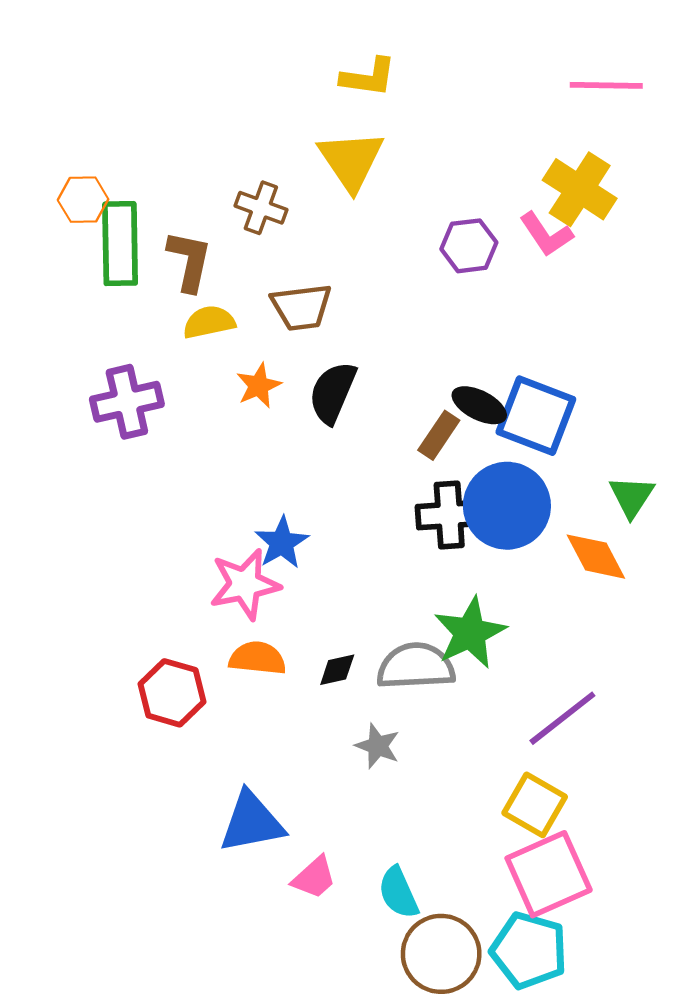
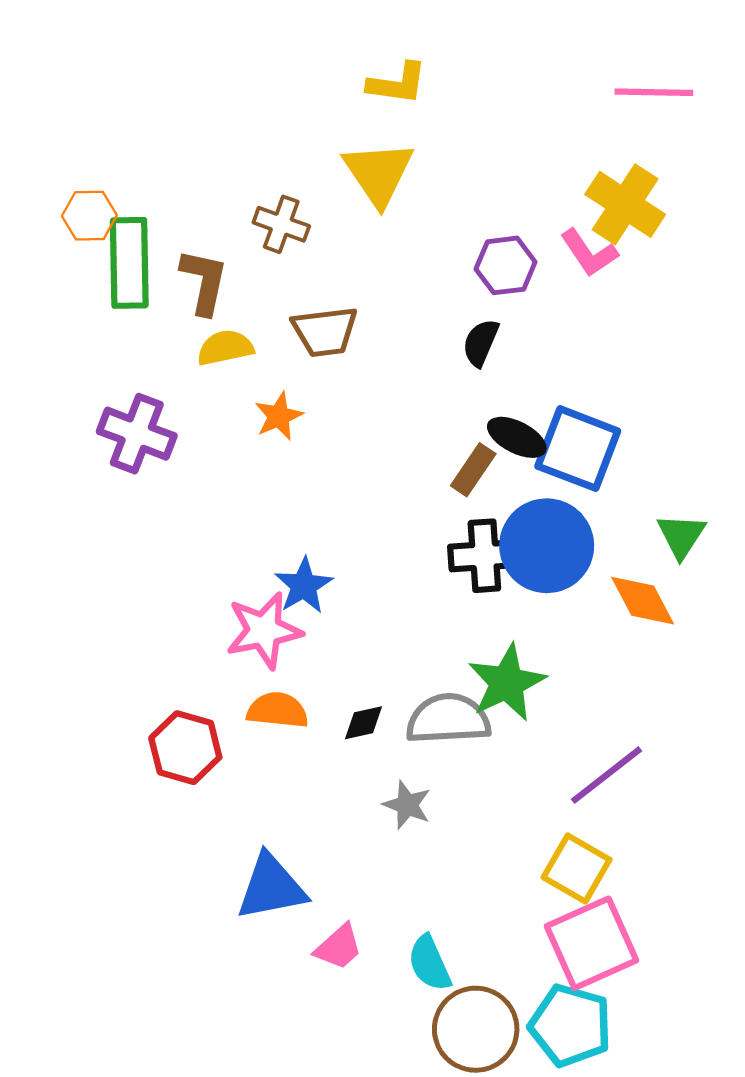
black semicircle: (333, 393) -> (481, 343), moved, size x0.7
purple cross: (127, 402) -> (137, 434), turned 34

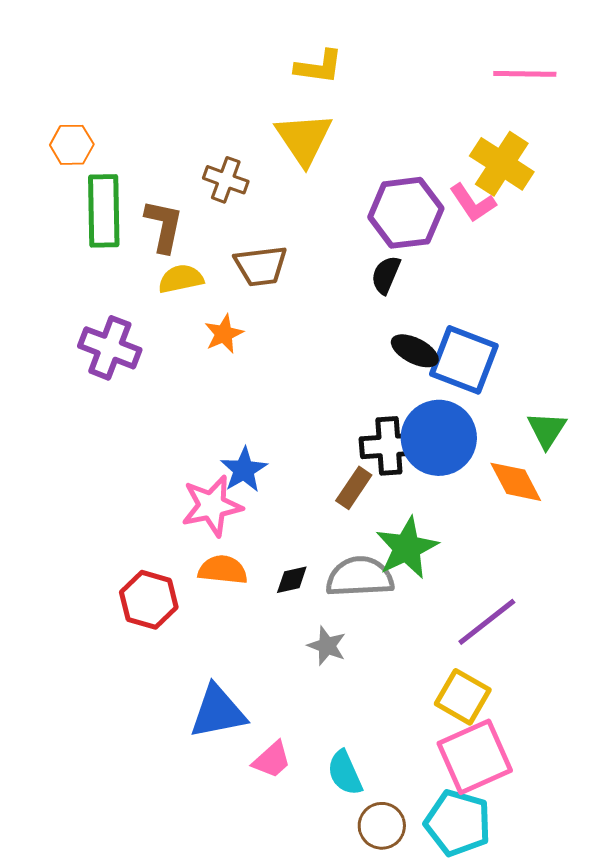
orange hexagon: (89, 216) -> (72, 145), moved
purple hexagon: (506, 265) -> (406, 213), size x1.5
brown rectangle: (473, 470) -> (354, 488), moved
brown circle: (476, 1029) -> (382, 826), size x0.7

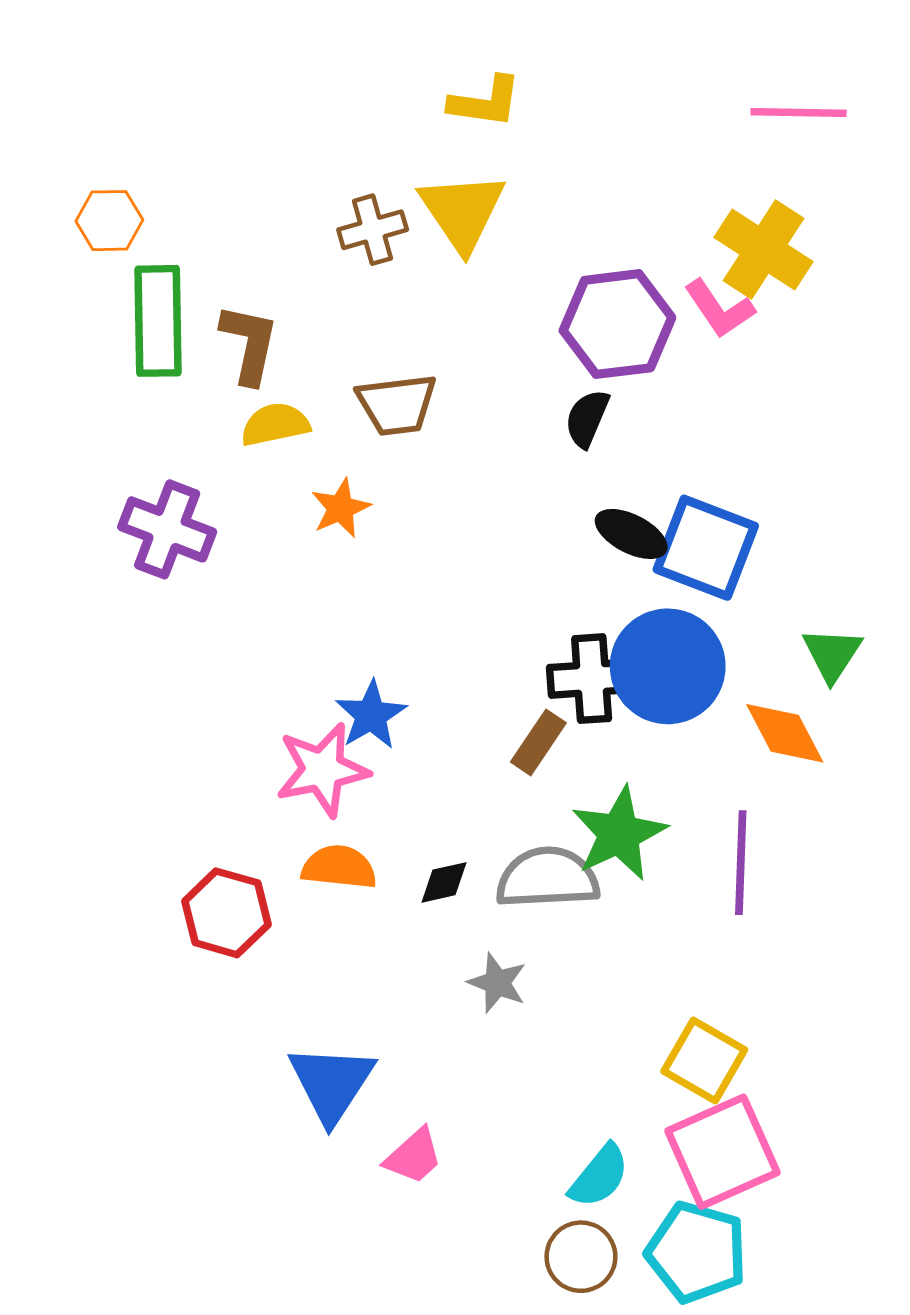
brown cross: (226, 180) -> (373, 230), moved, turned -36
purple line: (487, 622) -> (741, 863), moved, turned -50
blue triangle: (218, 712) -> (331, 1083), turned -46
cyan semicircle: (345, 773) -> (599, 1176), moved, turned -117

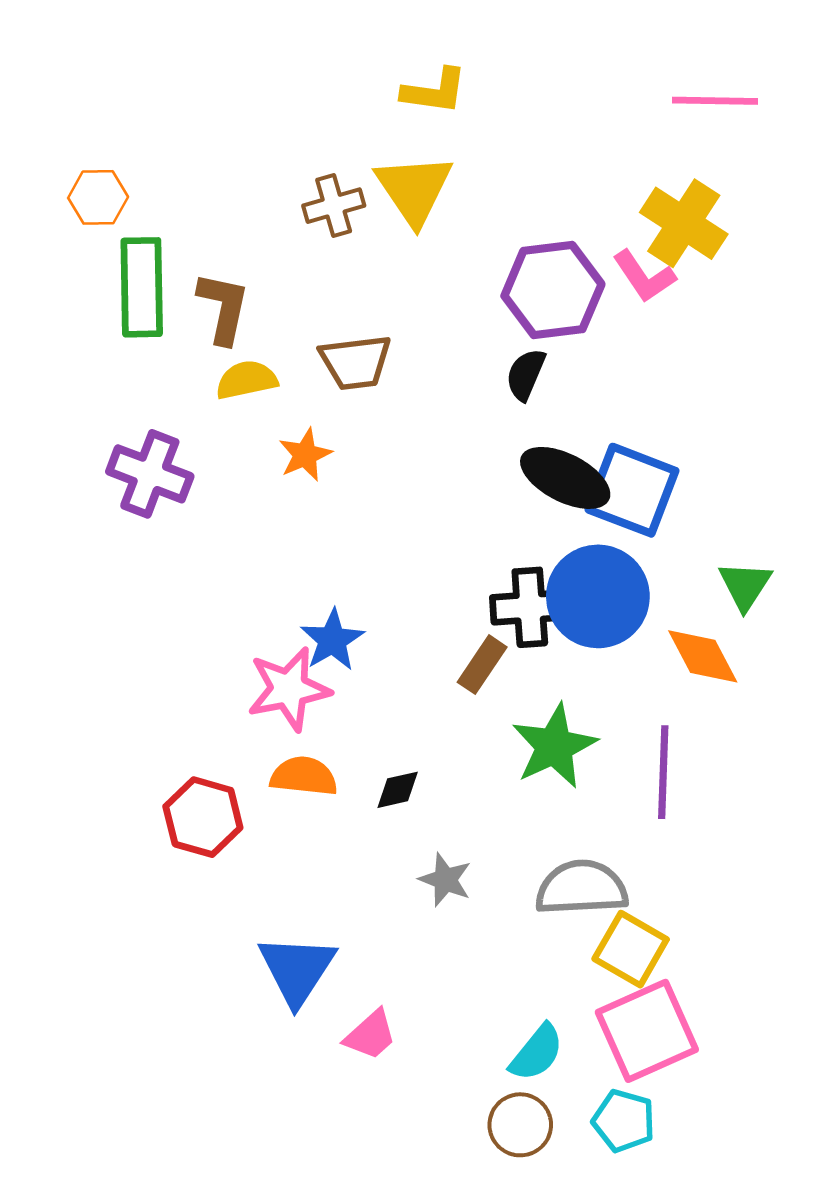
black ellipse: (631, 534) -> (565, 478), size x1.4
gray semicircle: (547, 878) -> (582, 888), moved
cyan pentagon: (697, 1252) -> (624, 1121), size x0.7

